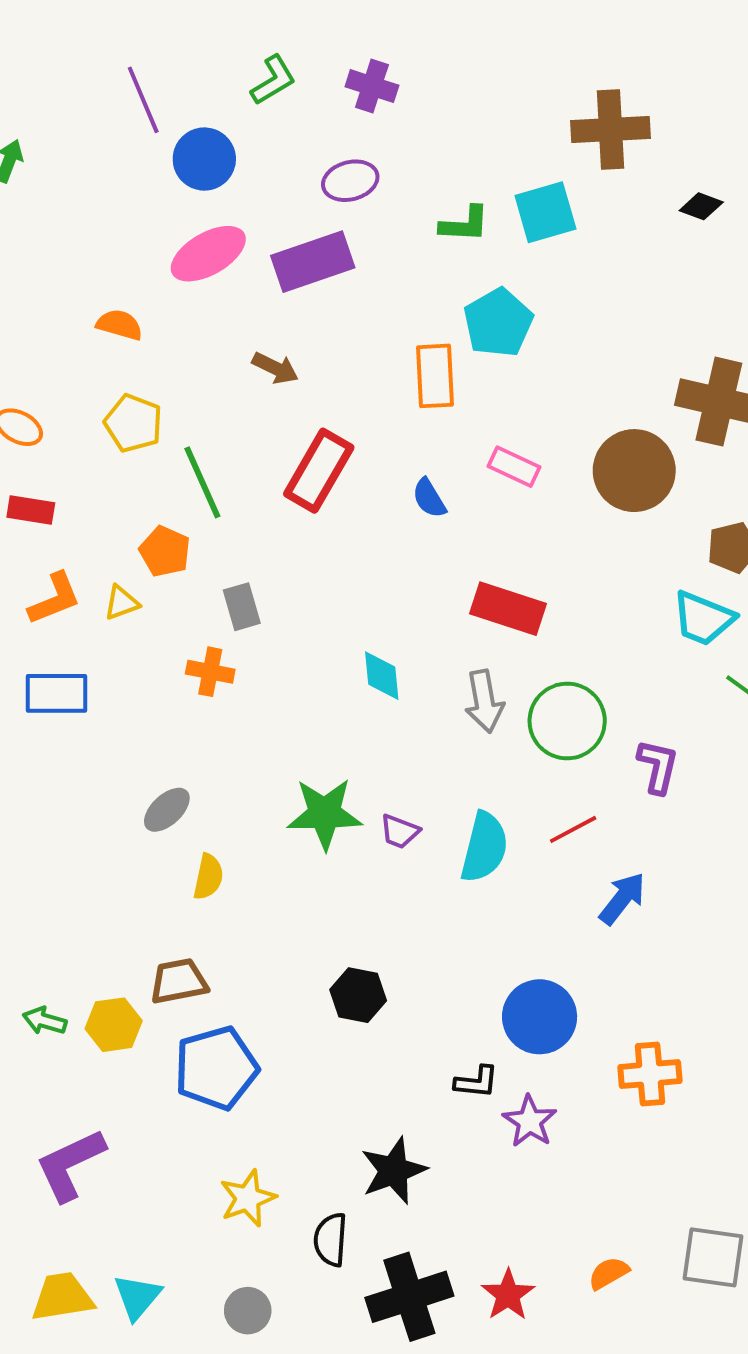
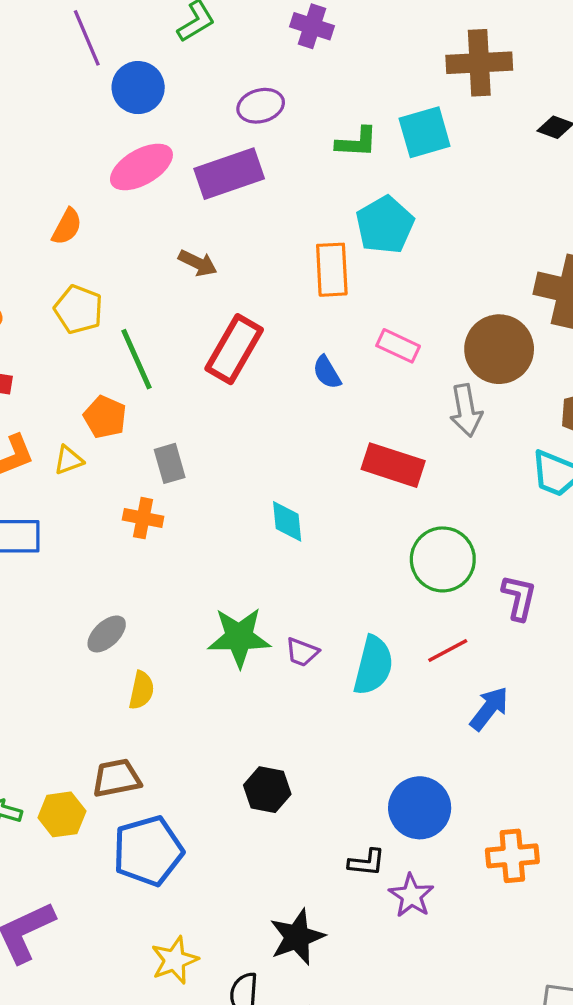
purple cross: (372, 86) -> (312, 26), moved
orange semicircle: (120, 325) -> (67, 227), turned 102
gray arrow: (484, 701) -> (466, 410), moved

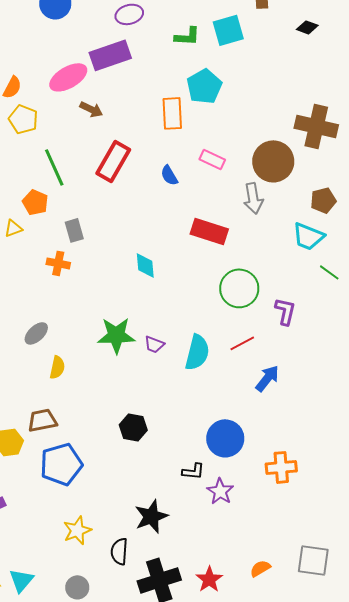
pink ellipse: (141, 167) -> (68, 77), moved
yellow pentagon: (78, 309) -> (23, 119), moved

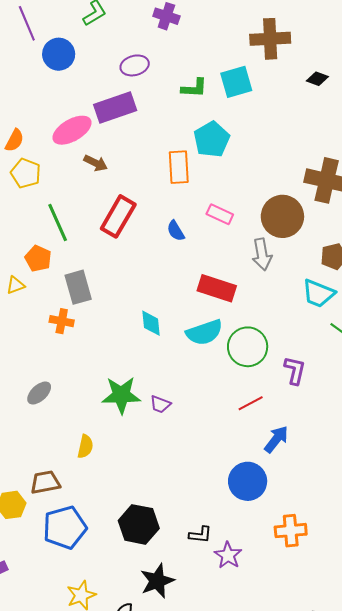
gray rectangle: (74, 230) -> (78, 287), size x1.4
cyan semicircle: (197, 352) -> (204, 332), moved, turned 57
yellow semicircle: (57, 367) -> (85, 446), moved
black hexagon: (133, 427) -> (139, 524), moved, size x1.4
blue circle: (225, 438) -> (248, 481), moved

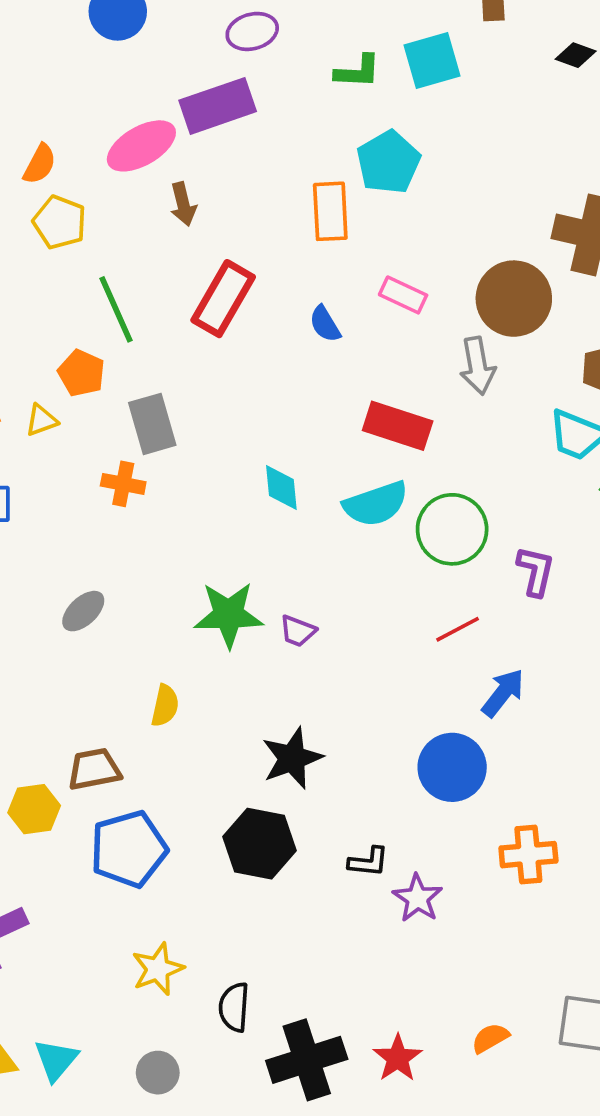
brown arrow: (96, 163) -> (183, 204), turned 50
black star: (157, 581) -> (292, 758), moved

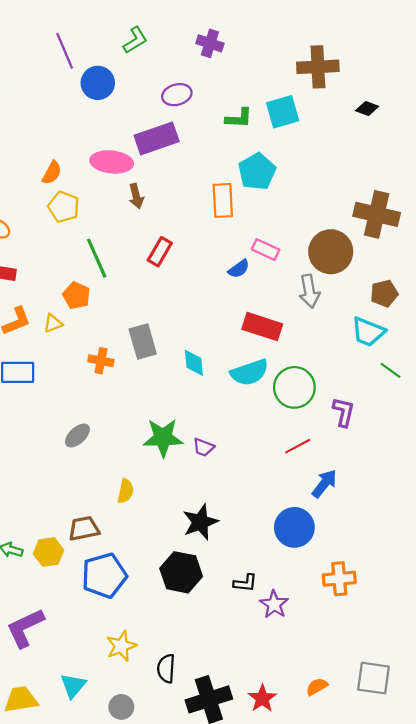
pink ellipse: (141, 146) -> (112, 162), turned 36
red rectangle: (223, 299) -> (160, 252), size x0.7
blue semicircle: (325, 324) -> (239, 269), moved, turned -95
gray rectangle: (152, 424) -> (143, 341), moved
cyan triangle: (56, 1060) -> (73, 686), moved

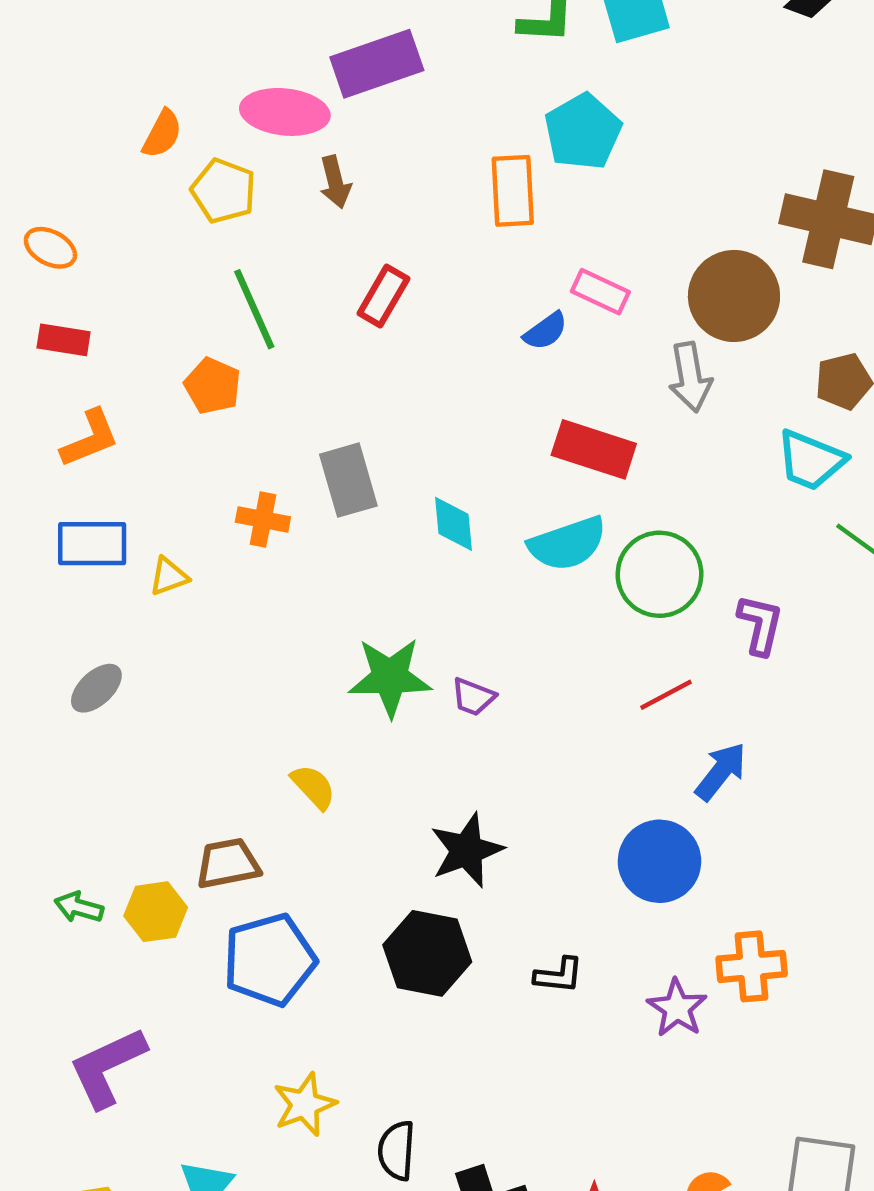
yellow pentagon: (64, 207) -> (223, 191), moved
yellow triangle: (53, 323) -> (169, 576), moved
gray ellipse: (77, 436) -> (96, 688), moved
yellow semicircle: (126, 491) -> (313, 787), turned -55
purple star: (274, 604) -> (677, 1008), moved

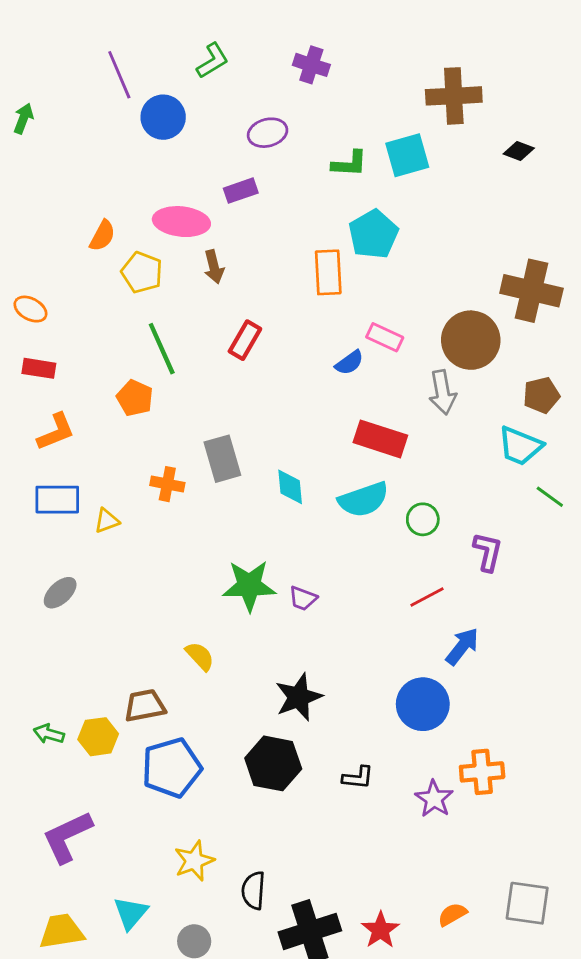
purple rectangle: (377, 64) -> (241, 191), size x0.6
green circle: (659, 574) -> (423, 519), size x0.6

